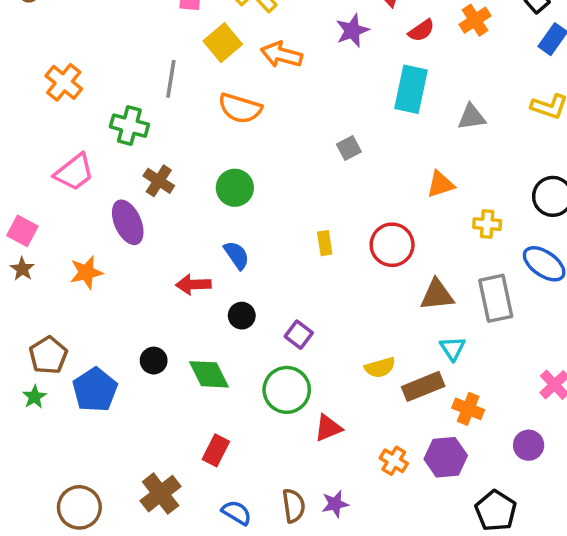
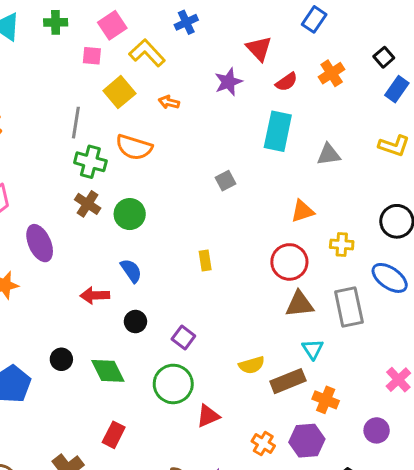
orange arrow: (281, 55) -> (169, 102), size x0.6
green cross: (129, 126) -> (90, 162), moved
brown cross: (159, 181) -> (88, 204), moved
red circle: (392, 245) -> (289, 262), moved

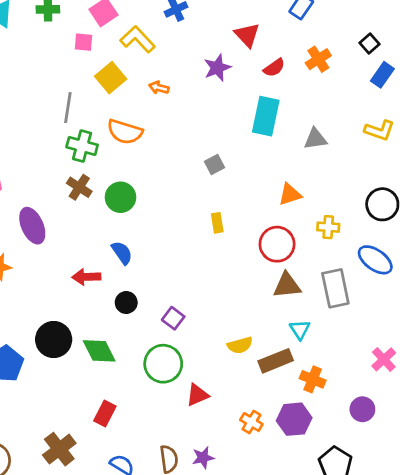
yellow rectangle: (205, 261) -> (217, 223), moved
black circle: (61, 359) -> (54, 340), size x1.6

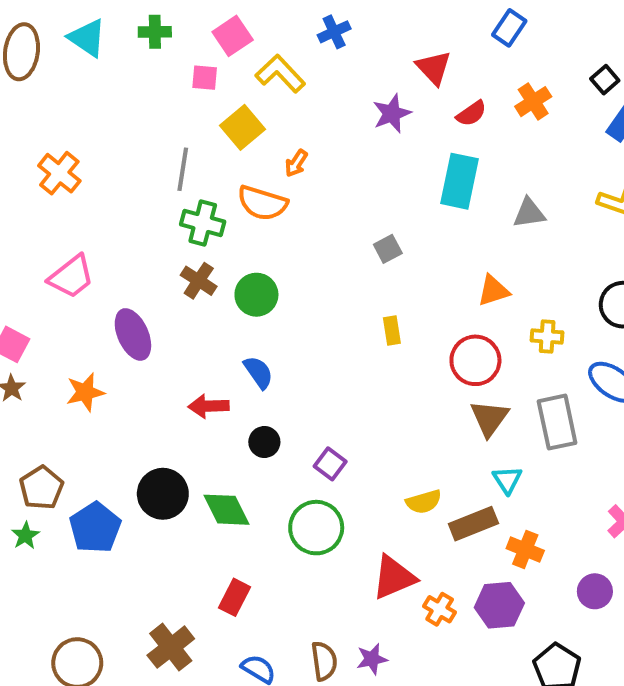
orange arrow: (159, 88) -> (296, 163), moved, turned -72
brown triangle: (287, 285) -> (489, 418), turned -48
red triangle: (197, 395) -> (394, 577), moved, size x1.4

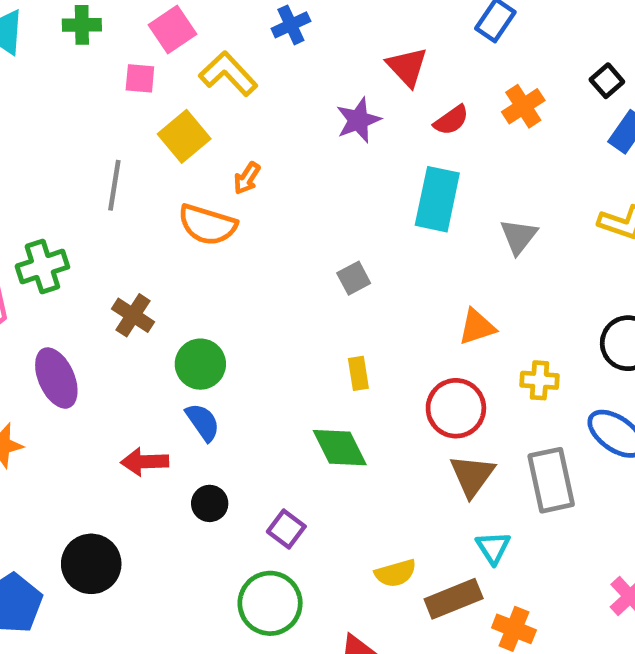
gray triangle: (529, 213) -> (519, 236), turned -44
green cross: (203, 223) -> (42, 267), moved, turned -33
green circle: (256, 295) -> (200, 364), moved
green diamond: (227, 510) -> (340, 448), moved

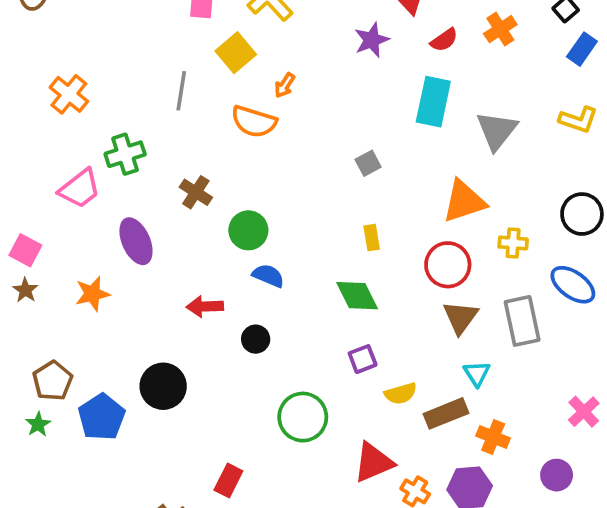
gray triangle: (519, 236) -> (497, 131), size x1.4
orange triangle: (477, 327) -> (464, 201), size x1.5
blue semicircle: (203, 422) -> (268, 276), moved, turned -32
purple square: (286, 529) -> (363, 359), moved, turned 32

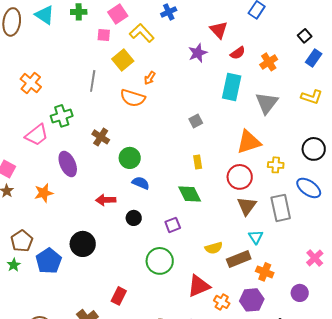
orange cross: (500, 29) -> (269, 62), moved
purple square: (363, 359) -> (173, 225), moved

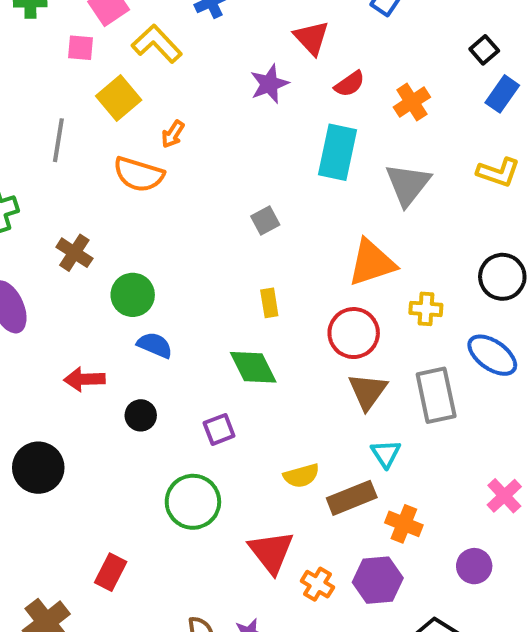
red triangle: (199, 286) -> (271, 552), turned -45

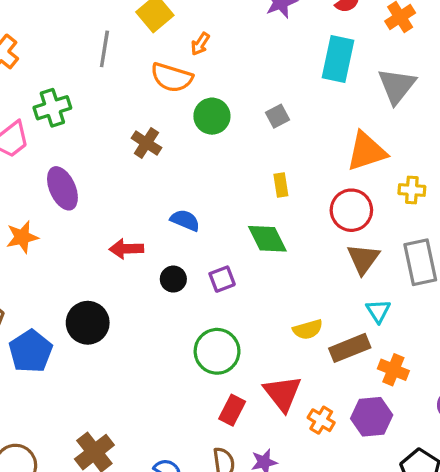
brown cross: (74, 253) -> (146, 143), moved
green circle: (133, 295) -> (212, 116), moved
purple square: (219, 429) -> (222, 279), moved
red rectangle: (111, 572) -> (232, 410), moved

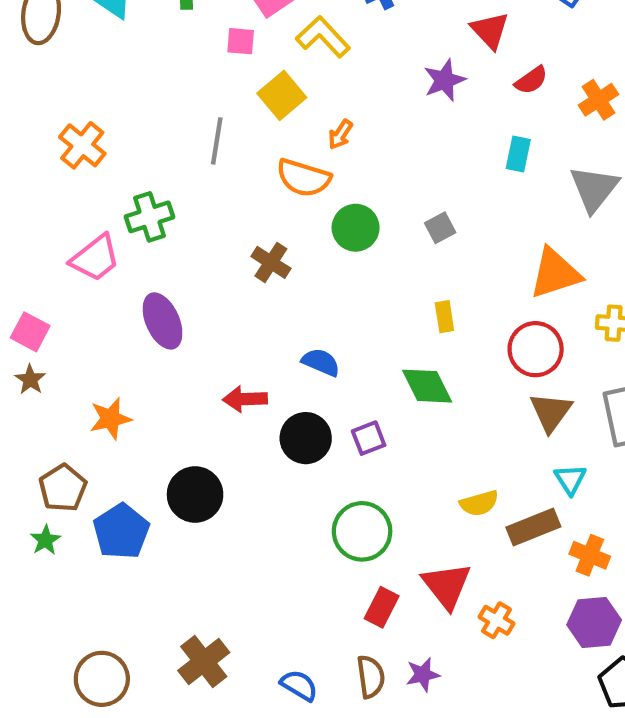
cyan rectangle: (338, 59) -> (518, 154), size x0.6
orange star: (22, 237) -> (110, 419), moved
black circle: (173, 279) -> (306, 438), size x1.5
purple hexagon: (372, 417) -> (594, 622), moved

